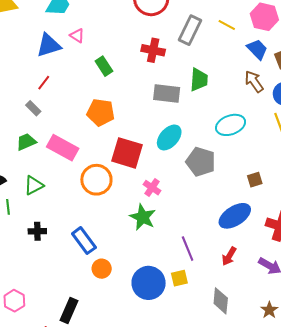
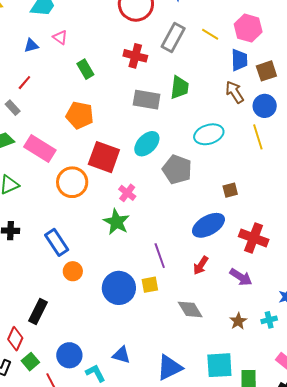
blue triangle: (49, 45) -> (31, 46), size x0.6
blue trapezoid: (257, 49) -> (239, 60), turned 40
gray diamond: (221, 301) -> (190, 309), turned -40

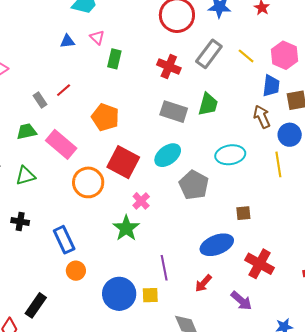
green rectangle: (85, 69) -> (114, 59), moved, turned 36
red line: (24, 83) -> (64, 90), moved

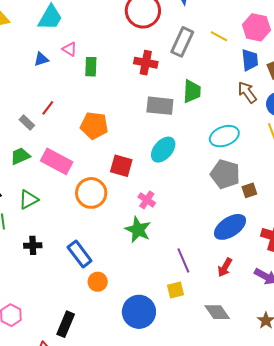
red square: (123, 162) -> (121, 166), size x0.7
gray pentagon: (194, 185) -> (225, 174), moved
blue circle: (119, 294) -> (139, 312), moved

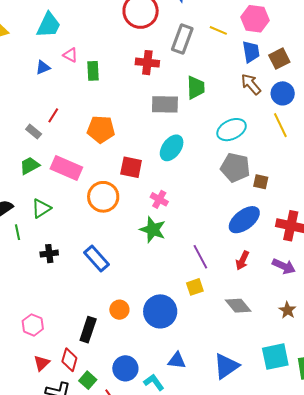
brown square: (249, 190) -> (261, 182), turned 35
orange circle: (98, 282) -> (119, 310), moved

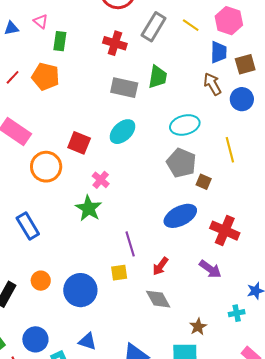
yellow line: (280, 125) -> (230, 150), moved
orange pentagon: (101, 129) -> (46, 77), moved
red arrow: (242, 260) -> (160, 266), moved
brown star: (287, 310) -> (198, 327), moved

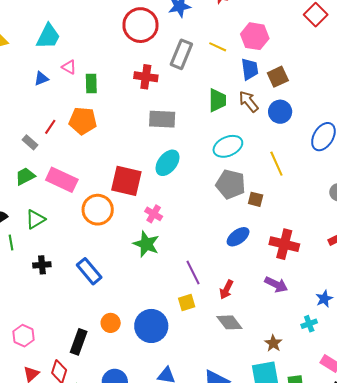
green trapezoid: (158, 77) -> (217, 100), moved
red square: (79, 143) -> (126, 181), size x1.4
blue ellipse: (180, 216) -> (238, 237), size x0.7

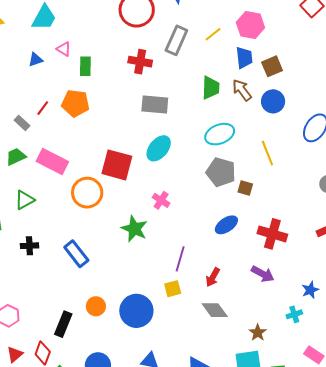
yellow line: (218, 47) -> (213, 34), turned -66
pink cross: (154, 214) -> (161, 200), moved
purple line: (193, 273) -> (180, 259), turned 40

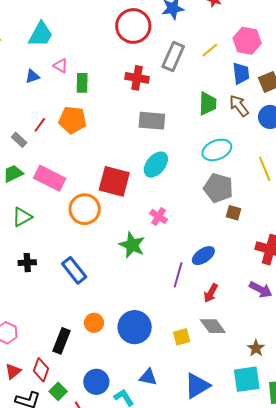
brown square: (245, 188) -> (234, 213), moved
blue ellipse: (226, 225) -> (203, 256), moved
yellow square: (173, 289) -> (182, 337), moved

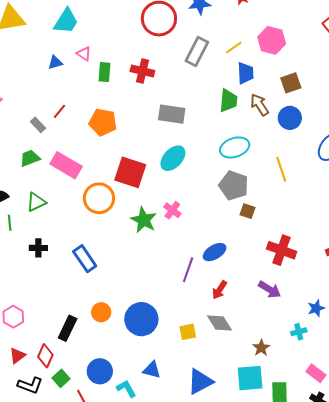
blue trapezoid: (241, 73) -> (246, 73), moved
red cross: (137, 78) -> (142, 71), moved
orange pentagon: (73, 120) -> (103, 122), moved
green star: (132, 245) -> (144, 220), moved

